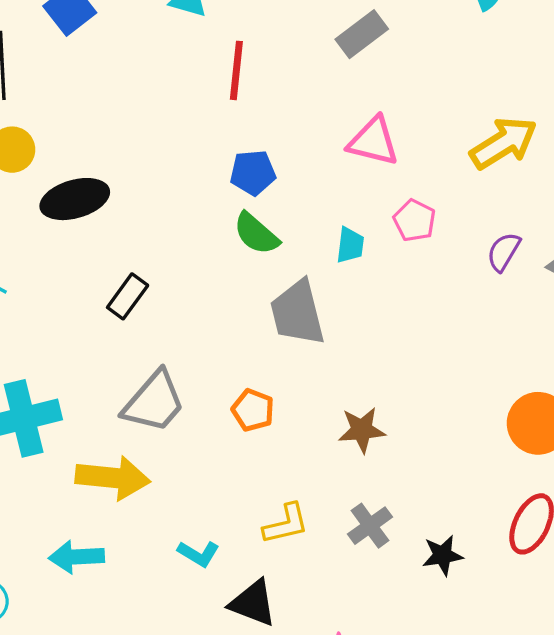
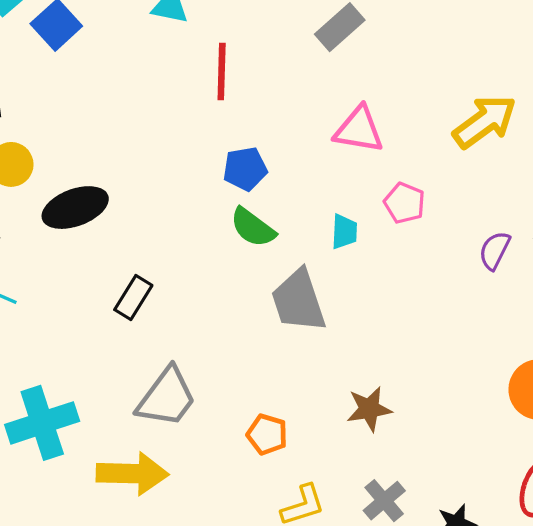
purple semicircle: (504, 252) -> (495, 250), moved
orange pentagon: (253, 410) -> (267, 434), moved

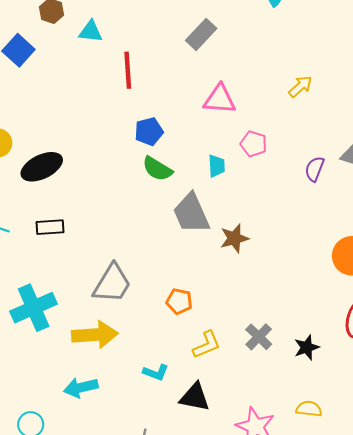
yellow arrow: (485, 122) -> (300, 86), size x0.6
black rectangle: (133, 297) -> (50, 227), moved, turned 60
brown star: (369, 409) -> (234, 238), moved

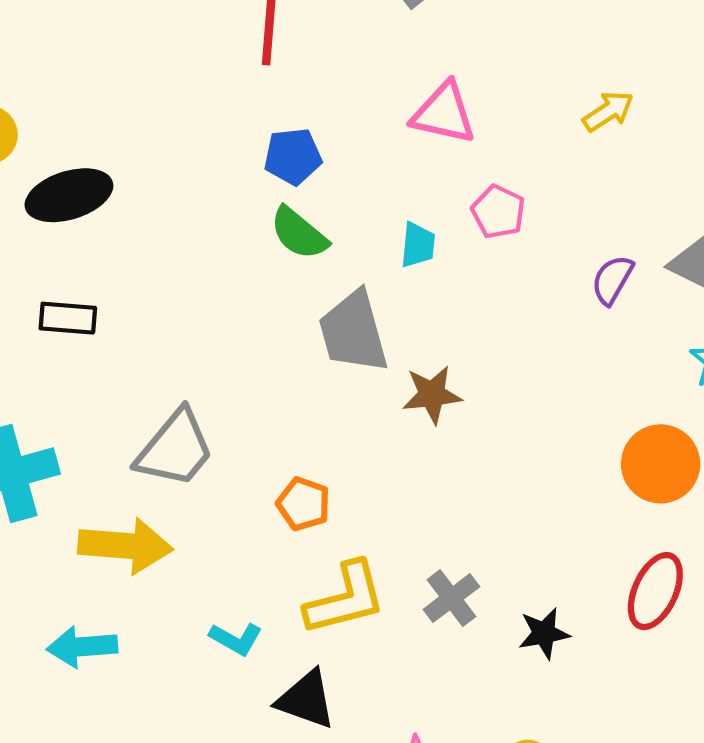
yellow L-shape: (207, 345) -> (345, 599), size x1.4

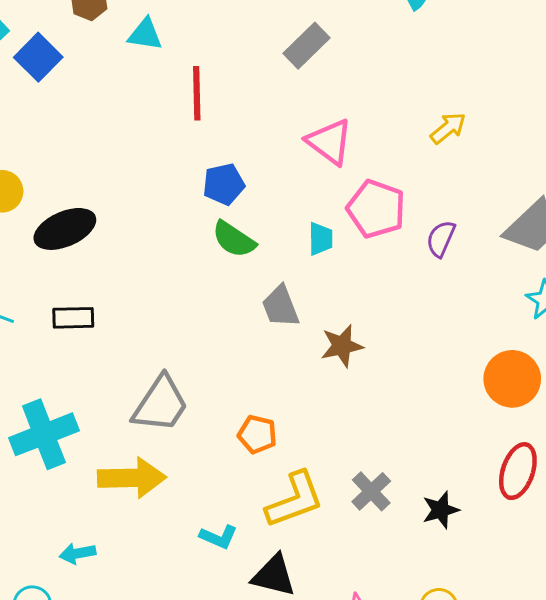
pink triangle: (444, 113) -> (329, 142), turned 30
pink pentagon: (498, 212) -> (376, 209), size x1.5
purple semicircle: (612, 280) -> (441, 239), moved
gray trapezoid: (353, 332) -> (280, 306), size x0.7
cyan arrow: (82, 647) -> (77, 553), moved, size x0.7

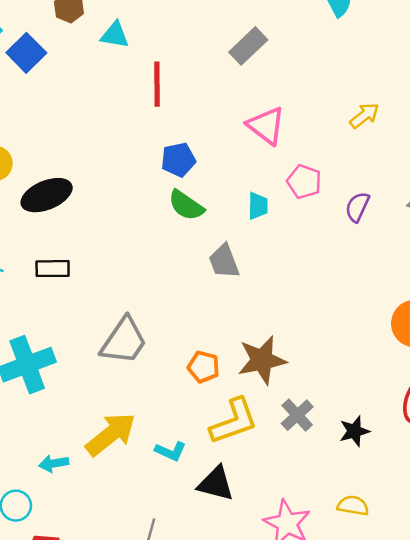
pink pentagon: (376, 209) -> (304, 182), size x0.7
brown star: (342, 346) -> (262, 360), moved, size x1.4
yellow arrow: (132, 478) -> (111, 434), moved, turned -38

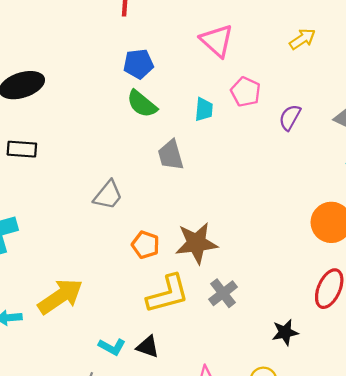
gray trapezoid: (124, 341) -> (108, 195), moved, size x0.7
black star: (354, 431) -> (285, 332), moved
cyan L-shape: (171, 451) -> (112, 347), moved
black triangle: (216, 484) -> (148, 347), size x0.7

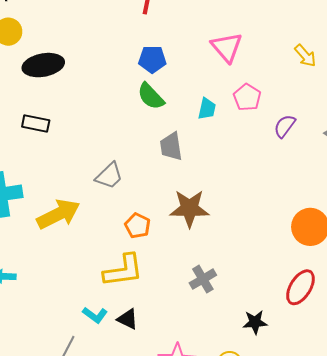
yellow arrow: (302, 39) -> (305, 56), turned 75
brown star: (196, 243) -> (189, 208), moved
yellow L-shape: (168, 294) -> (123, 271), moved
yellow arrow: (60, 296) -> (58, 214), moved

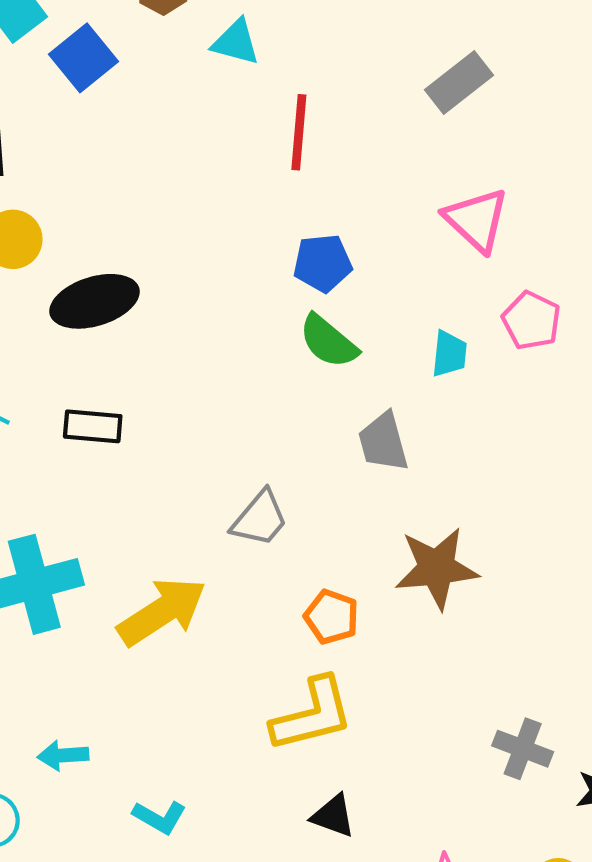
gray cross: (203, 279) -> (523, 749), moved, turned -32
cyan L-shape: (95, 315) -> (160, 817), moved

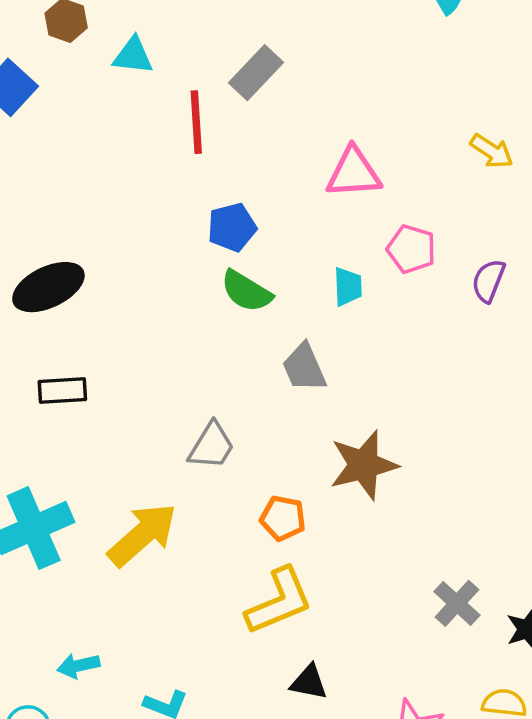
gray rectangle: (459, 82) -> (256, 73), moved
pink triangle: (476, 220) -> (354, 173), turned -38
gray cross: (523, 749) -> (457, 603), turned 30

